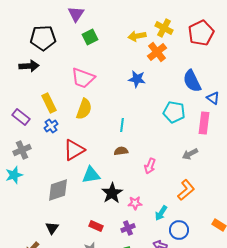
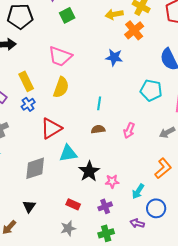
pink arrow: (150, 166) -> (129, 130), moved

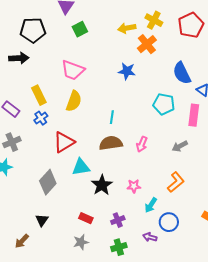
brown semicircle: (98, 129) -> (111, 143), size x1.6
gray diamond: (35, 168) -> (48, 182), turned -30
pink star: (112, 181) -> (134, 186), moved

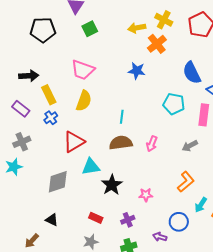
black arrow: (19, 58) -> (29, 76), moved
gray diamond: (48, 182) -> (58, 182), turned 30
pink star: (134, 186) -> (146, 195), moved
cyan arrow: (151, 205) -> (201, 205), moved
black triangle: (42, 220) -> (52, 220), turned -40

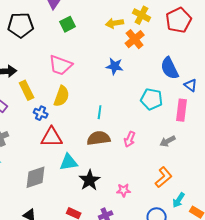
blue cross: (51, 118) -> (41, 113), moved, turned -32
red triangle: (74, 142) -> (52, 137), turned 30

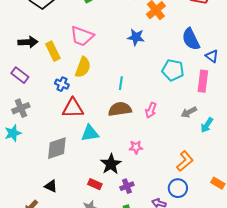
yellow rectangle: (27, 90) -> (53, 51), moved
orange L-shape: (164, 177) -> (185, 161), moved
black star: (90, 180) -> (111, 164), moved
pink star: (124, 190) -> (136, 147), moved
cyan arrow: (179, 200) -> (207, 125), moved

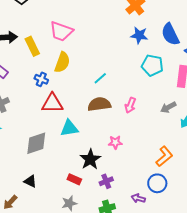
blue star: (136, 37) -> (139, 35), moved
cyan line: (121, 83) -> (100, 78), turned 40

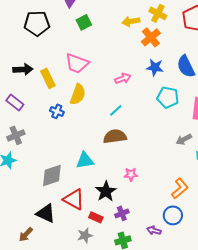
red triangle: (52, 103) -> (74, 199), moved, turned 30
pink arrow: (130, 105) -> (123, 78), moved, turned -133
red rectangle: (74, 179) -> (96, 217), moved
black triangle: (30, 181) -> (46, 213), size x1.5

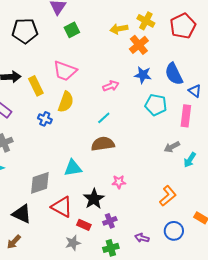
black triangle: (46, 213) -> (22, 214), moved
blue circle: (173, 215) -> (174, 231), moved

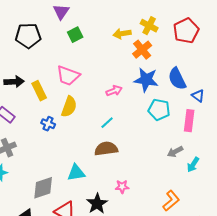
blue star: (143, 75) -> (146, 80), size x1.4

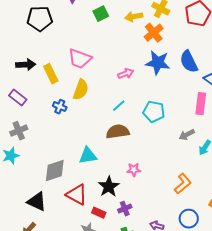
green square: (75, 35) -> (101, 14), moved
cyan pentagon: (159, 110) -> (154, 112), moved

